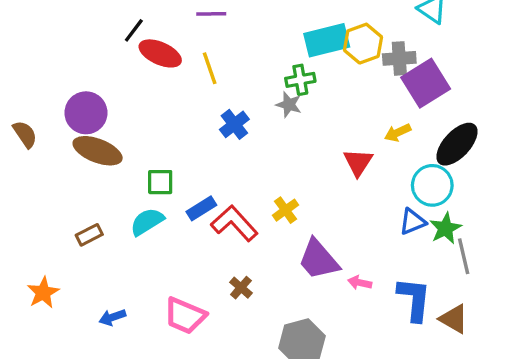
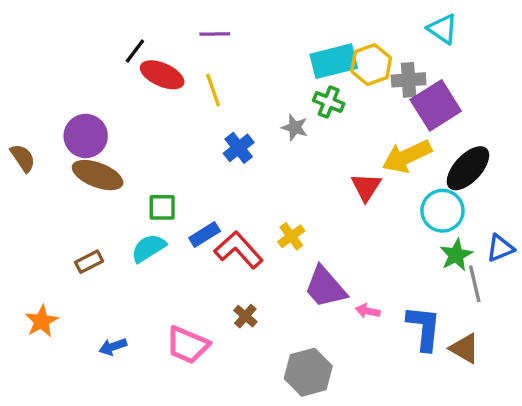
green cross: (300, 80) -> (329, 102), moved, turned 32
yellow arrow: (398, 133) -> (407, 156), size x1.8
blue triangle: (412, 222) -> (500, 248), moved

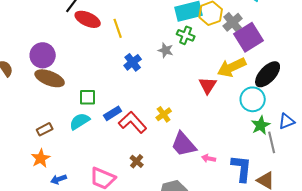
gray cross: (409, 80) -> (233, 22), turned -36
orange star: (41, 321) -> (41, 158), moved

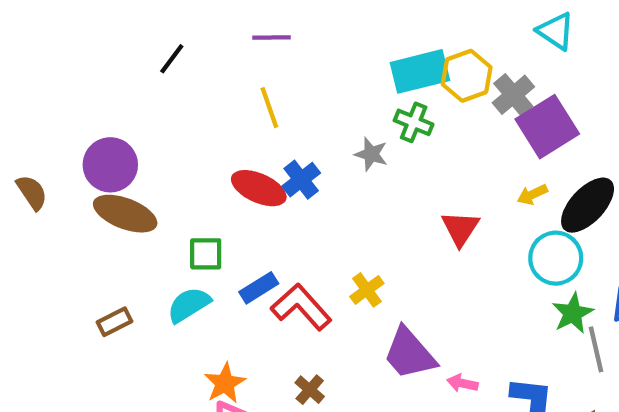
red ellipse: (88, 19) -> (259, 188), moved
yellow arrow: (232, 67) -> (532, 194), moved, size x0.5
orange star: (41, 158) -> (225, 383), moved

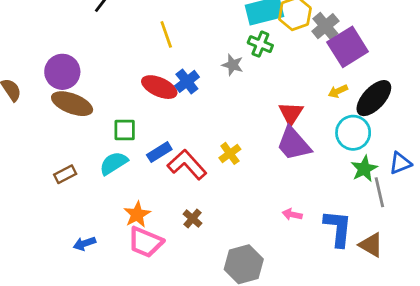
purple trapezoid: (409, 354) -> (294, 144), moved

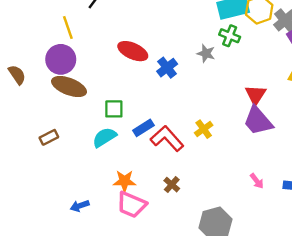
yellow line: (166, 34) -> (68, 27), moved
red ellipse: (159, 87) -> (133, 51), moved
brown rectangle: (65, 174) -> (49, 137), moved
orange star: (137, 214) -> (125, 181), turned 30
pink arrow: (292, 214) -> (257, 181), turned -140

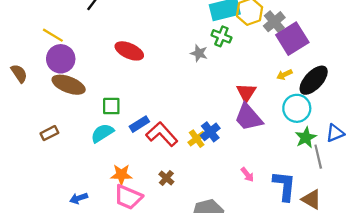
yellow line: (68, 27) -> (53, 35), moved, turned -40
blue cross: (167, 68) -> (210, 132), moved
yellow cross: (204, 129) -> (197, 139), moved

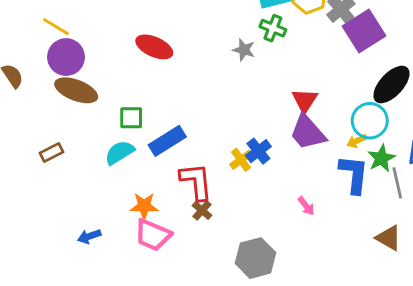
yellow arrow: (284, 75) -> (357, 141), moved
blue rectangle: (139, 124) -> (167, 141), size x1.4
red L-shape: (162, 134) -> (196, 181), moved, turned 36
blue L-shape: (284, 186) -> (354, 174), moved

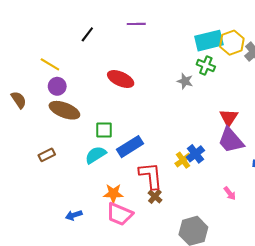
purple circle: (66, 57) -> (57, 86), size x0.7

